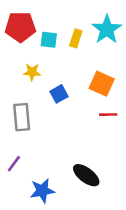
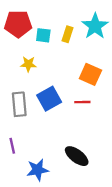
blue square: (59, 94) -> (49, 99), moved, size x1.5
red line: (108, 115) -> (82, 102), moved
purple line: (14, 164) -> (12, 146), turned -49

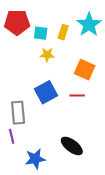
yellow star: (28, 64) -> (47, 55), moved
gray rectangle: (19, 104) -> (18, 113), moved

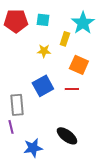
yellow rectangle: (63, 32) -> (65, 39), moved
cyan square: (41, 33) -> (43, 20), moved

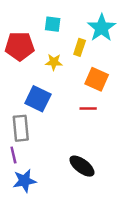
red pentagon: (16, 21) -> (20, 46), moved
blue square: (43, 86) -> (38, 99), moved, turned -35
blue star: (33, 148) -> (24, 181), moved

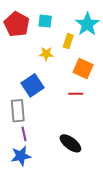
red pentagon: (20, 46) -> (17, 24), moved, turned 30
blue square: (38, 99) -> (32, 85), turned 30
purple line: (13, 155) -> (24, 134), moved

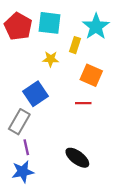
cyan square: (45, 21) -> (49, 23), size x1.5
gray rectangle: (18, 111) -> (19, 122), turned 35

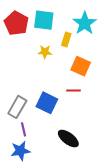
blue square: (36, 94) -> (47, 103), moved, turned -30

